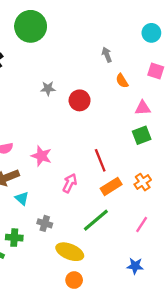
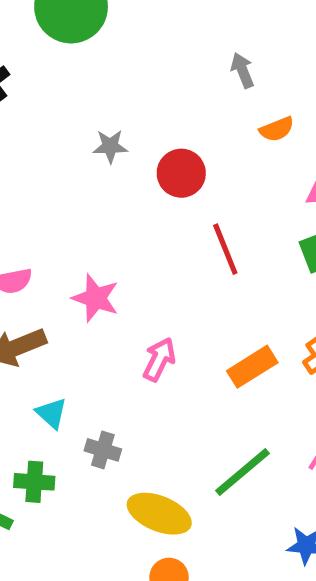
orange semicircle: (122, 81) -> (277, 129), turned -80
red line: (100, 160) -> (225, 249), moved
cyan triangle: (22, 198) -> (51, 413), moved
green line: (96, 220) -> (242, 472), moved

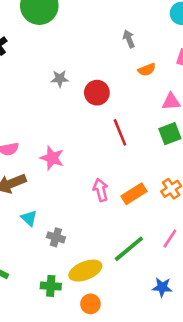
pink arrow: (159, 359) -> (101, 190), moved, turned -40
green cross: (34, 482) -> (51, 286), moved
yellow ellipse: (159, 514) -> (85, 271), turned -44

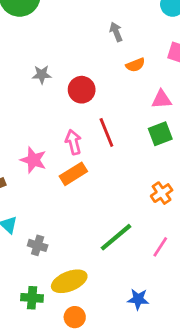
pink arrow: (101, 190) -> (73, 142), moved
orange rectangle: (134, 194) -> (73, 174), moved
green line: (129, 249) -> (116, 237), moved
blue star: (162, 287) -> (138, 299), moved

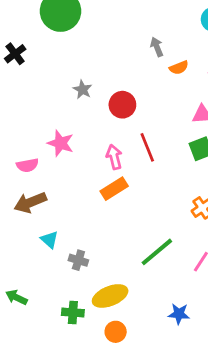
orange semicircle: (135, 65) -> (179, 68), moved
gray star: (42, 75) -> (83, 90), turned 30
pink star: (33, 160) -> (61, 143), moved

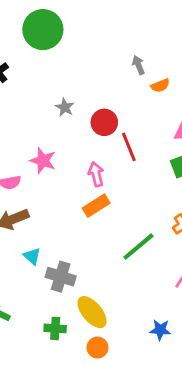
red line: (147, 147) -> (129, 147), moved
green line: (157, 252) -> (138, 247), moved
gray cross: (78, 260) -> (61, 277), size x1.5
yellow ellipse: (110, 296) -> (92, 312), turned 72

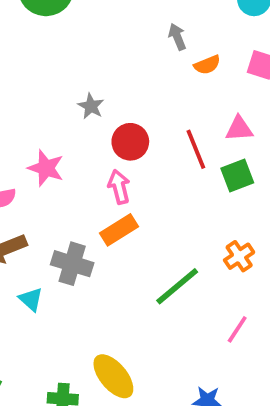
gray star: (65, 107) -> (91, 106), moved
red circle: (104, 122) -> (130, 142), moved
red line: (129, 147) -> (196, 149), moved
gray cross: (61, 277) -> (72, 264), moved

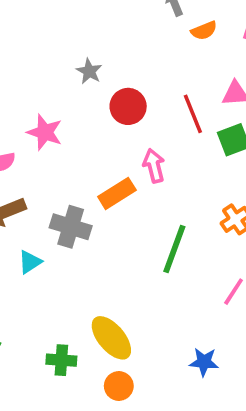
pink arrow: (119, 187) -> (154, 166), moved
green line: (177, 286) -> (174, 249), turned -30
cyan triangle: (31, 299) -> (30, 262), turned 45

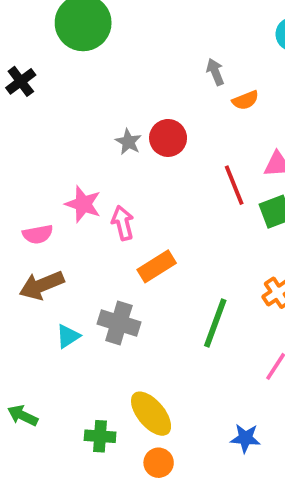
red circle: (128, 106) -> (168, 138), moved
pink arrow: (154, 166) -> (123, 223), moved
gray cross: (71, 227) -> (119, 323), moved

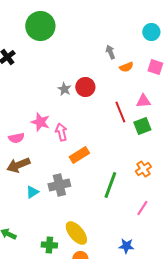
gray cross: (119, 323) -> (59, 185), turned -30

